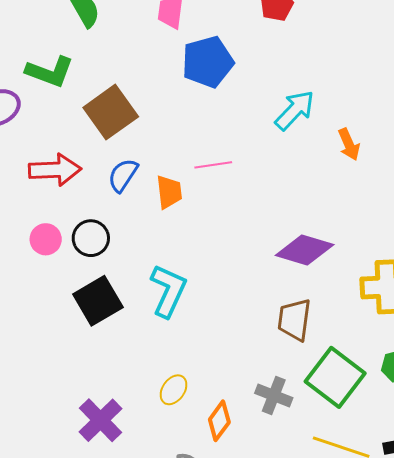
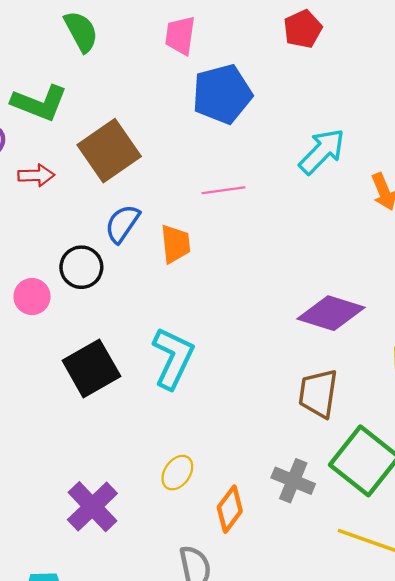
pink line: (213, 165) -> (224, 190), moved
red arrow: (55, 170) -> (36, 175), moved, size x0.6
black circle: (91, 238) -> (81, 267), moved

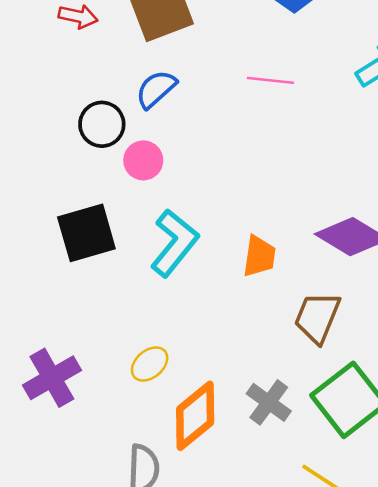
orange trapezoid: (175, 244) -> (259, 256), moved
pink circle: (32, 297) -> (143, 160), moved
orange diamond: (230, 509) -> (195, 416), size x1.4

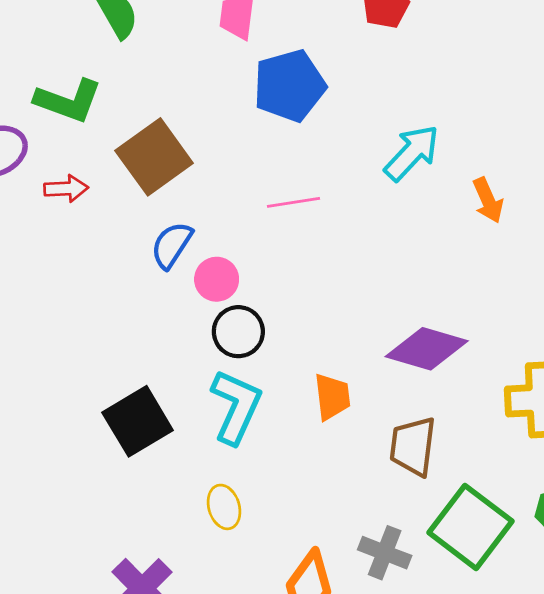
black circle: (102, 124) -> (238, 332), moved
pink circle: (143, 160) -> (217, 279), moved
yellow ellipse: (150, 364) -> (224, 507), moved, turned -51

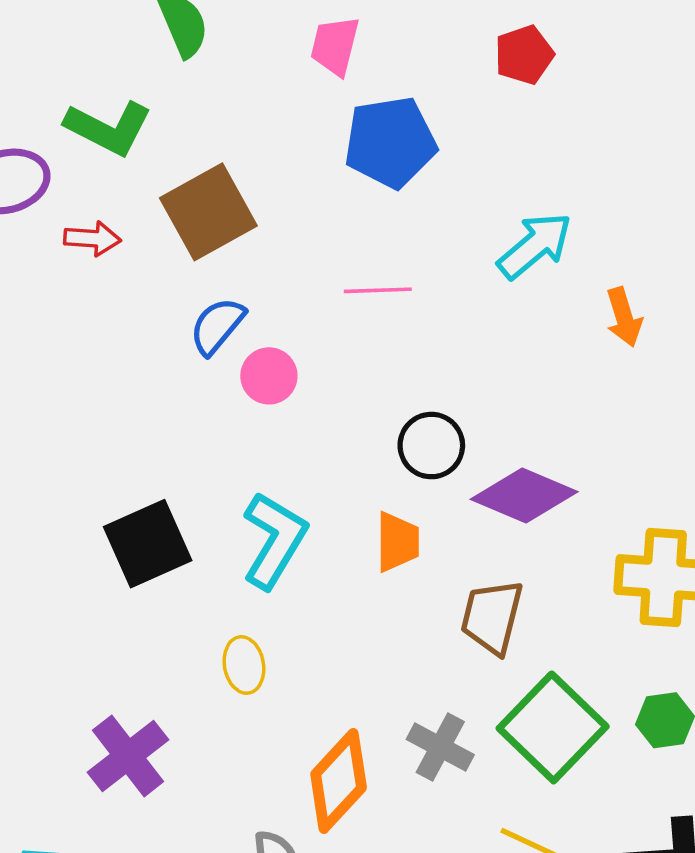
black circle: (238, 332) -> (431, 446), moved

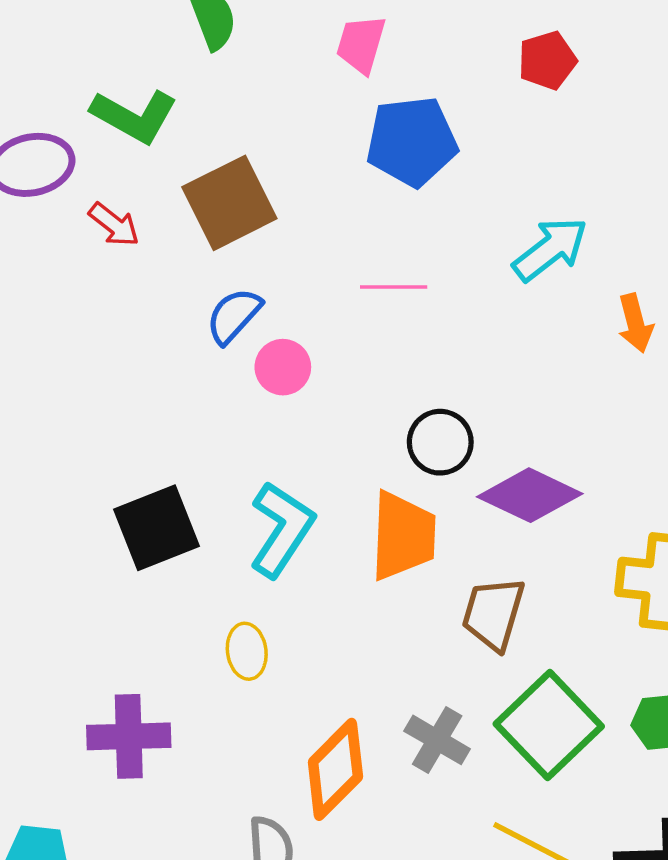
red arrow: (92, 239) -> (114, 225), turned 32
orange trapezoid: (397, 542) -> (403, 536), size x1.5
purple cross: (128, 756) -> (129, 736), turned 34

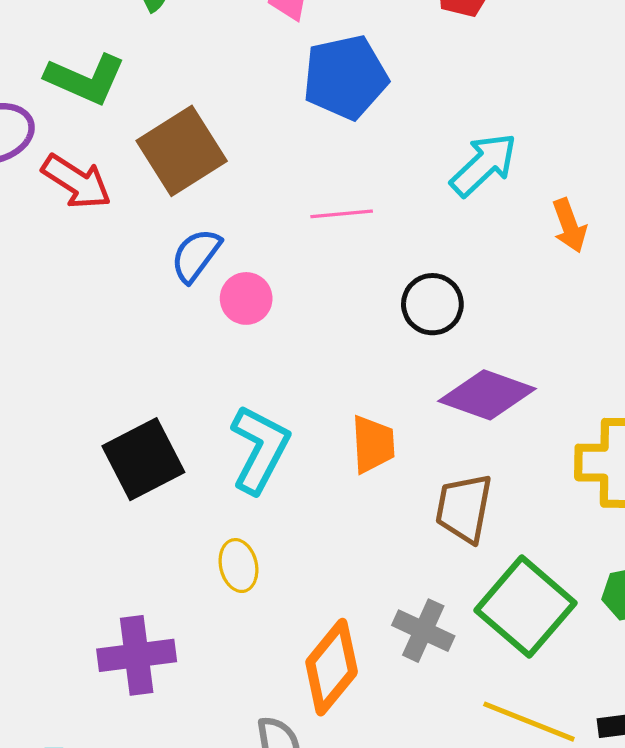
red arrow: (114, 225) -> (76, 182), size x1.4
black circle: (440, 442) -> (432, 304), moved
orange trapezoid: (403, 536) -> (373, 444), size x0.7

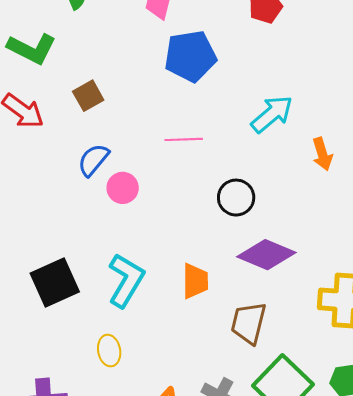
brown square: (182, 151) -> (88, 96), size x0.6

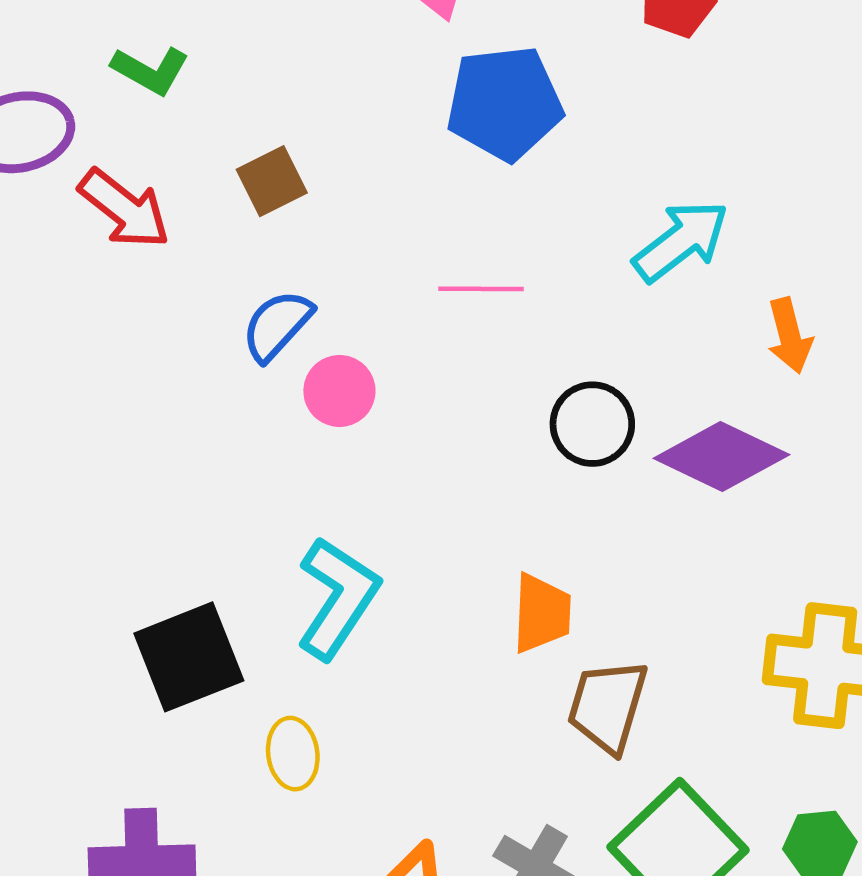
green L-shape: (32, 49) -> (150, 70), size x0.7
purple diamond: (266, 255) -> (721, 456), moved
orange trapezoid: (195, 281) -> (542, 613), moved
black square: (55, 282) -> (189, 657), moved

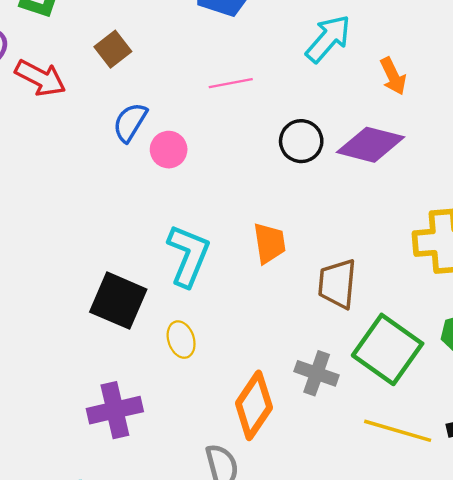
orange trapezoid: (542, 613) -> (269, 243), moved
black square: (189, 657) -> (118, 301), turned -34

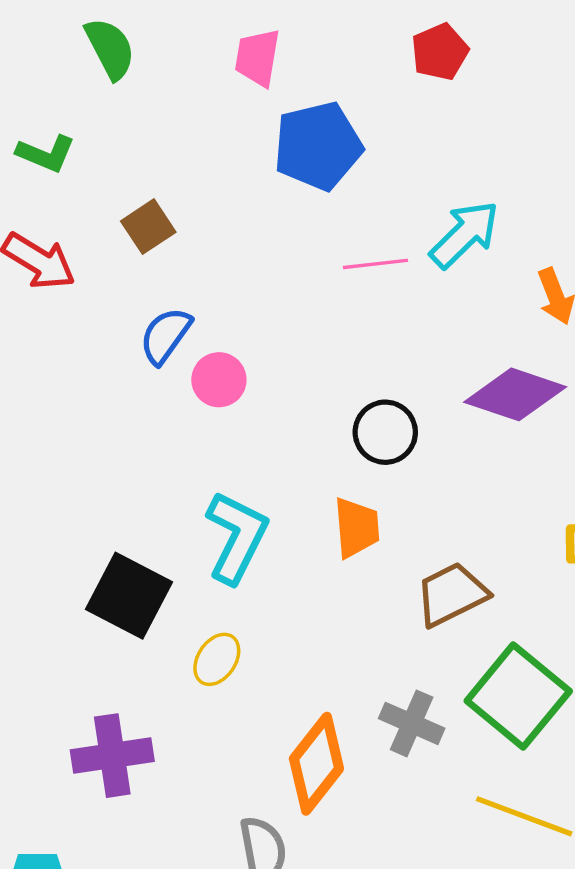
pink line: (231, 83) -> (375, 264), moved
black circle: (301, 141) -> (385, 432), moved
brown trapezoid: (337, 284) -> (451, 594), turned 54
yellow ellipse: (181, 340) -> (217, 659), turned 48

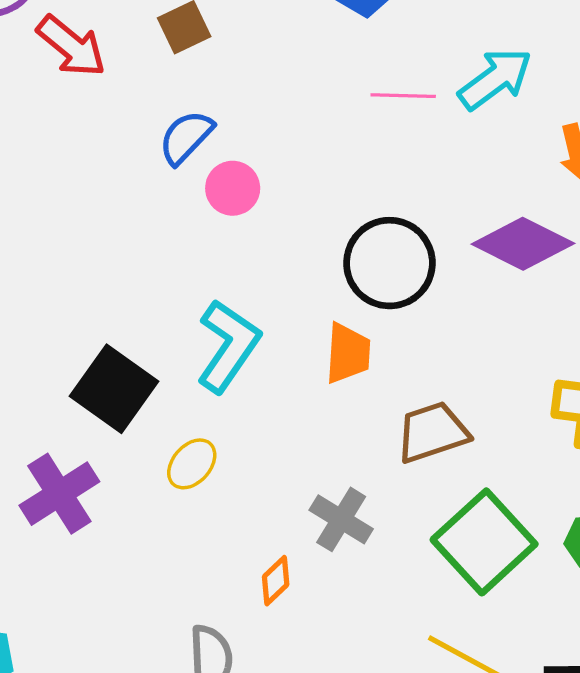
black circle: (385, 432) -> (389, 263), size x1.4
gray cross: (412, 723) -> (341, 519), moved
purple cross: (112, 756) -> (59, 494), moved, turned -32
orange diamond: (316, 764) -> (276, 581), size x0.5

